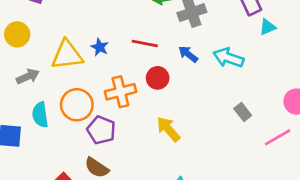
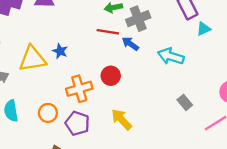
red line: (145, 44) -> (108, 32), moved
blue arrow: (188, 54) -> (130, 44), moved
orange circle: (77, 105) -> (48, 113), moved, size x0.7
purple pentagon: (101, 130) -> (77, 123), moved

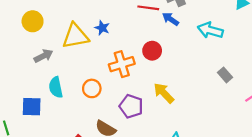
purple pentagon: (77, 123) -> (131, 106), moved

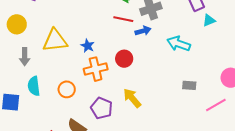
blue arrow: (171, 19) -> (143, 31), turned 126
blue star: (102, 28) -> (88, 46), moved
gray arrow: (44, 56) -> (25, 57), turned 114
gray rectangle: (225, 75) -> (189, 85), turned -48

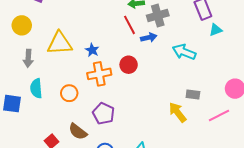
red line: (123, 19) -> (129, 25), turned 48
yellow arrow: (132, 98) -> (178, 112), moved

